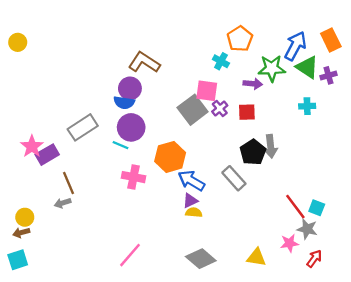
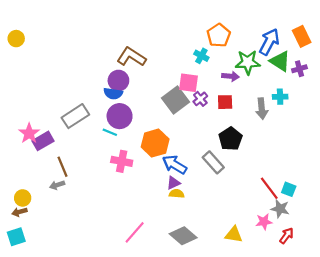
gray arrow: (271, 146) -> (262, 109), moved
pink line: (130, 255) -> (135, 232), moved

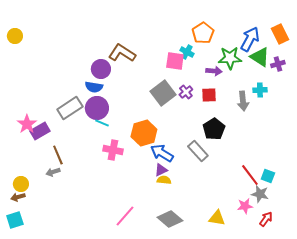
purple circle: (118, 81) -> (101, 69), moved
pink square: (188, 83) -> (175, 61), moved
blue semicircle: (113, 93) -> (94, 87), moved
purple circle: (120, 116) -> (97, 108), moved

